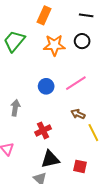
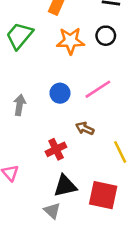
gray arrow: (15, 108) -> (19, 105), moved
brown arrow: (78, 114) -> (85, 128), moved
red square: (80, 166) -> (103, 195), size x1.6

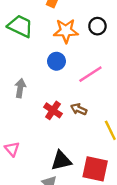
green trapezoid: (19, 36) -> (20, 26), turned 76
blue circle: (60, 93) -> (56, 61), moved
red cross: (56, 149) -> (53, 110), moved, turned -30

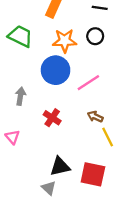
blue circle: (56, 61) -> (56, 70), size x1.6
brown arrow: (79, 109) -> (95, 117), moved
pink triangle: (12, 149) -> (12, 137), moved

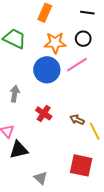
pink line: (88, 83) -> (77, 65), moved
brown arrow: (95, 117) -> (77, 120), moved
black triangle: (60, 166) -> (19, 150), moved

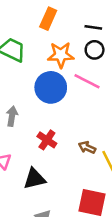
black line: (87, 13) -> (93, 27), moved
pink line: (77, 65) -> (87, 81), turned 60
black triangle: (19, 150) -> (34, 179), moved

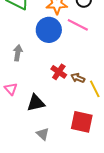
red cross: (47, 140) -> (59, 72), moved

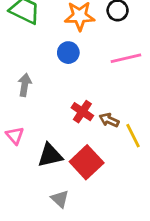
pink line: (78, 25) -> (126, 58), moved, turned -40
blue circle: (49, 30) -> (68, 53), size x0.6
red square: (82, 122) -> (87, 162), moved, turned 35

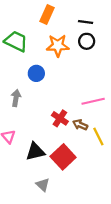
blue circle: (68, 53) -> (36, 73), moved
pink line: (126, 58) -> (93, 101), moved

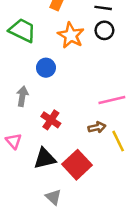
orange star: (58, 46) -> (71, 35), turned 30
red cross: (60, 118) -> (51, 120), moved
brown arrow: (80, 125) -> (97, 127), turned 144

